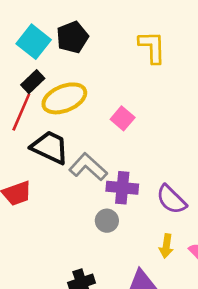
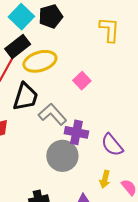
black rectangle: (33, 82) -> (18, 46), size x1.4
black trapezoid: (50, 147) -> (25, 97), turned 76
gray circle: (107, 221) -> (62, 156), size x1.8

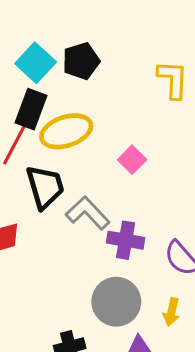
black rectangle: (18, 46) -> (31, 109), turned -30
black trapezoid: (25, 97) -> (45, 187), turned -32
gray circle: (62, 156) -> (116, 302), moved

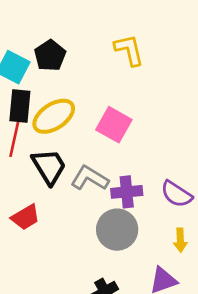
pink square: (132, 160) -> (114, 125), size x1.5
gray circle: (116, 302) -> (117, 230), moved

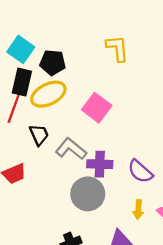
black pentagon: (50, 56) -> (53, 62), moved, turned 30
black trapezoid: (49, 166) -> (39, 135), size x0.7

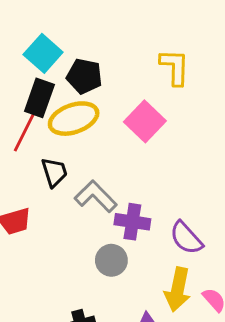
pink square: (97, 108) -> (145, 121), moved
gray circle: (88, 194) -> (111, 260), size x0.7
yellow arrow: (138, 210) -> (178, 289), size x1.6

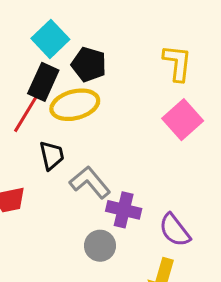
pink square: (145, 121) -> (183, 120), moved

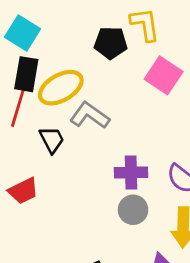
black pentagon: (89, 64) -> (111, 43), moved
gray L-shape: (90, 182) -> (90, 115), moved
gray circle: (100, 246) -> (133, 210), moved

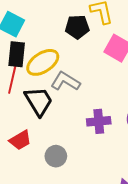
black trapezoid: (52, 140) -> (39, 101), size x1.5
gray circle: (133, 210) -> (56, 156), moved

